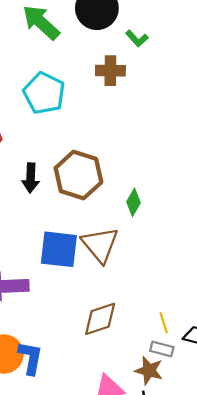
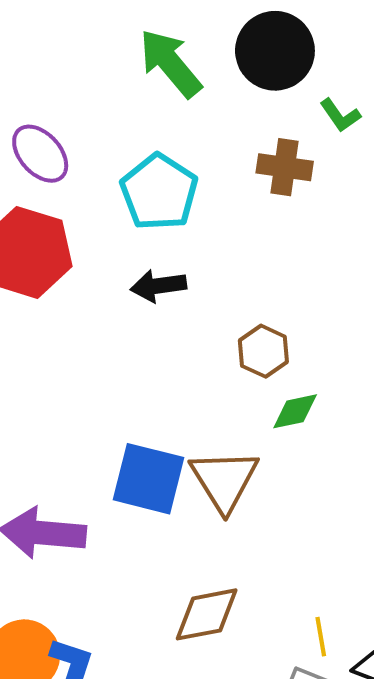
brown hexagon: (78, 175) -> (263, 351), moved, size x0.6
black arrow: (31, 178) -> (158, 286), moved, turned 72
green diamond: (134, 202) -> (295, 411), turned 40

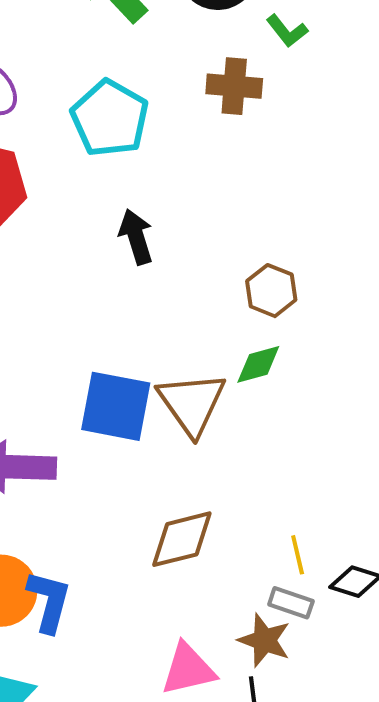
black arrow: (158, 286) -> (136, 237), moved, turned 84
brown hexagon: (263, 351) -> (271, 291), moved
green diamond: (295, 411) -> (258, 364), moved

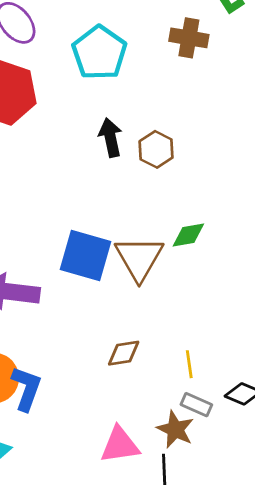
brown hexagon: (271, 291) -> (156, 149), moved
brown diamond: (182, 539) -> (124, 353), size x0.7
yellow line: (298, 555) -> (189, 364), moved

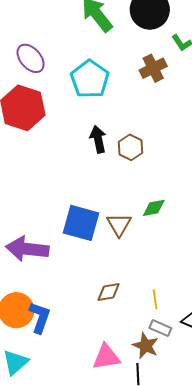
brown cross: (189, 38) -> (153, 68), turned -36
brown triangle: (139, 258) -> (119, 225), size x0.7

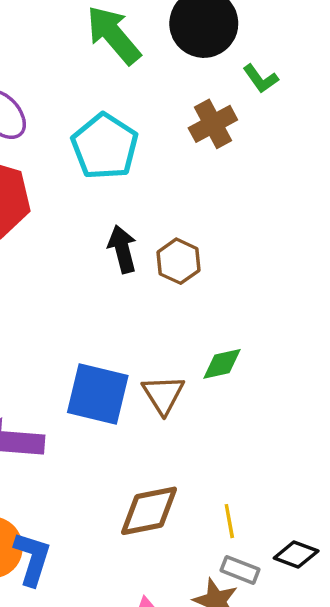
brown diamond: (109, 292) -> (149, 511), size x1.5

